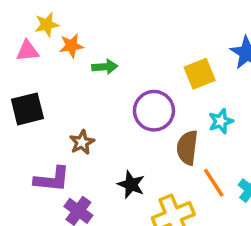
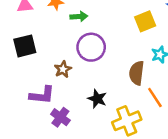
purple circle: (154, 111) -> (91, 47), moved

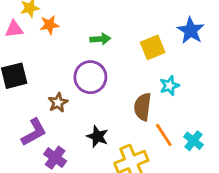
green arrow: (79, 16) -> (100, 39), moved
purple L-shape: (42, 95) -> (34, 132), turned -35

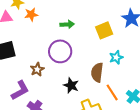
black star: (97, 136) -> (71, 85), moved

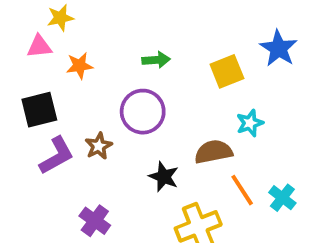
orange star: (31, 14) -> (80, 66), moved
brown semicircle: (97, 72) -> (213, 152), turned 72
purple L-shape: (20, 90) -> (57, 156), moved

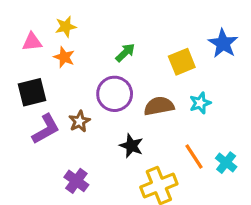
yellow star: (60, 18) -> (66, 27), moved
green arrow: (156, 60) -> (125, 53), turned -40
orange star: (80, 66) -> (64, 57), turned 30
brown semicircle: (213, 152) -> (159, 106), moved

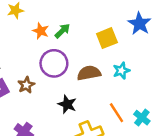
orange star: (64, 57) -> (41, 31), moved

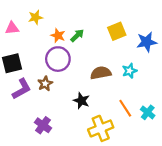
blue star: (139, 24) -> (147, 42), moved, turned 30
yellow square: (107, 38) -> (117, 31), moved
purple circle: (54, 63) -> (58, 59), moved

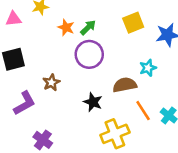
purple circle: (58, 59) -> (89, 54), moved
brown semicircle: (101, 73) -> (125, 85), moved
purple L-shape: (22, 89) -> (24, 103), moved
purple cross: (43, 125) -> (43, 140), moved

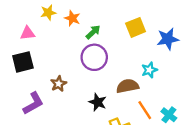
pink triangle: (13, 19) -> (28, 33), moved
orange star: (66, 27) -> (72, 18), moved

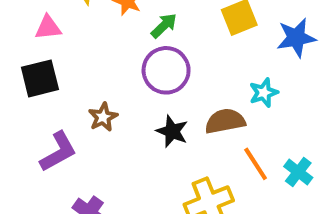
black star: (98, 102) -> (172, 131), moved

